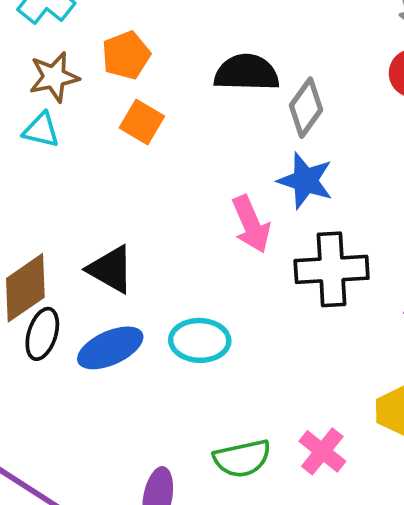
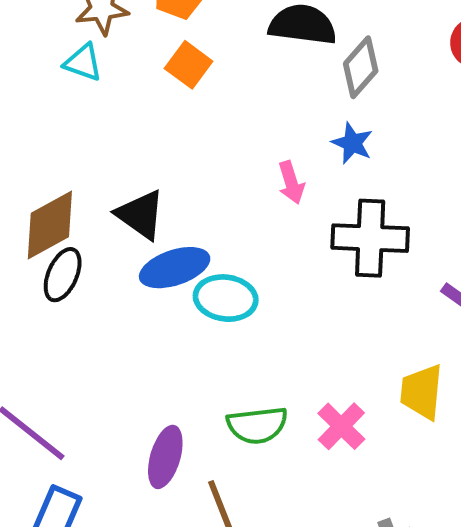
blue star: (305, 181) -> (352, 143), size x0.7
pink arrow: (251, 224) -> (291, 183), size x0.7
blue ellipse: (110, 348) -> (175, 268), moved

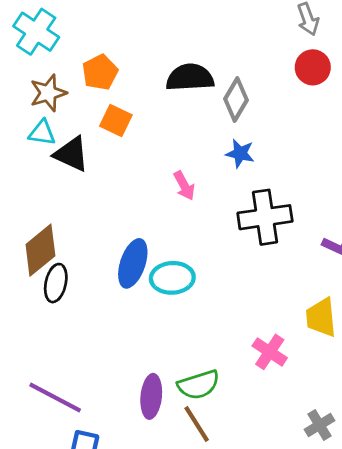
pink arrow: (291, 183) -> (184, 186), moved
black triangle: (141, 215) -> (71, 154), moved
blue ellipse: (175, 268) -> (133, 263), turned -42
green semicircle: (257, 425) -> (199, 385), moved

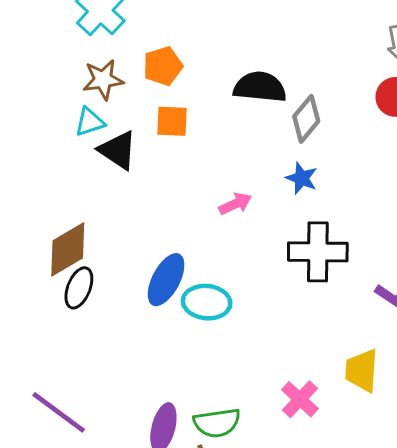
orange square: (116, 120) -> (172, 121), turned -32
cyan triangle: (42, 133) -> (90, 122), turned -36
pink arrow: (184, 186) -> (235, 204), turned -96

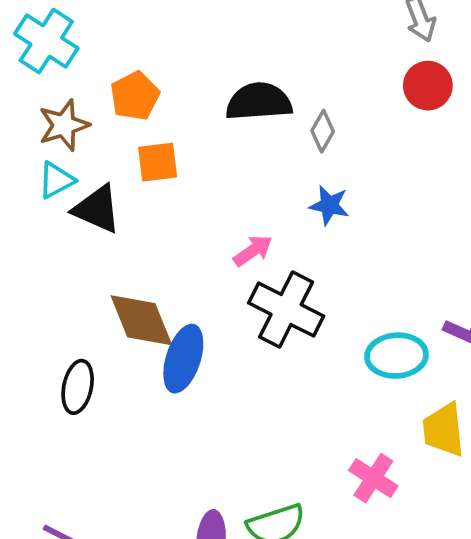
gray diamond: (306, 119) -> (323, 131), size x0.7
brown diamond: (68, 249) -> (141, 320), moved, turned -72
black cross: (318, 252) -> (286, 310), moved, turned 36
cyan ellipse: (207, 302) -> (397, 356), moved

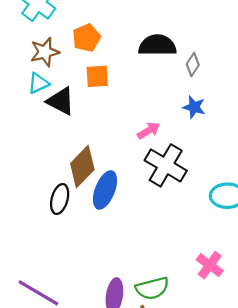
brown diamond: (141, 320) -> (82, 166), turned 63
black ellipse: (78, 387) -> (60, 199), moved

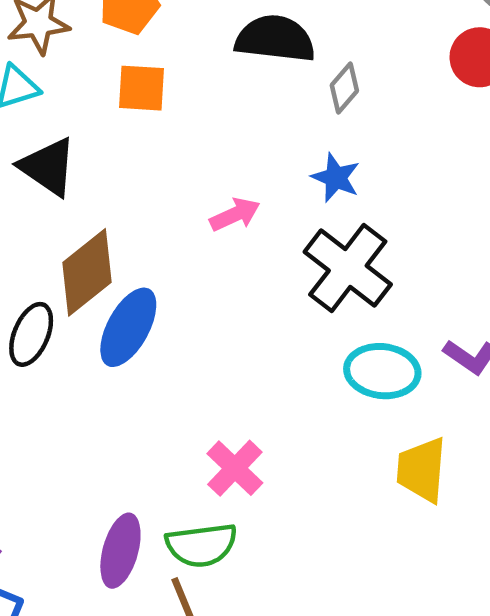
black triangle: (61, 101) -> (48, 167), moved
black cross: (166, 165) -> (348, 268), moved
pink cross: (210, 265) -> (235, 468), moved

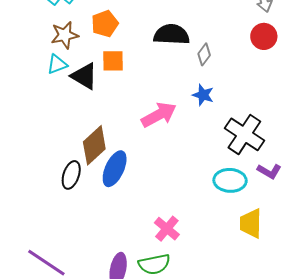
black triangle: (48, 167) -> (84, 76), moved
pink arrow: (235, 215) -> (159, 115), size x1.6
black cross: (348, 268) -> (244, 134), moved

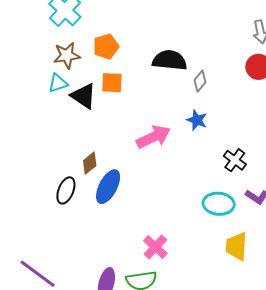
black cross: (244, 134) -> (235, 160), size x0.6
brown diamond: (94, 145) -> (90, 163), size x0.6

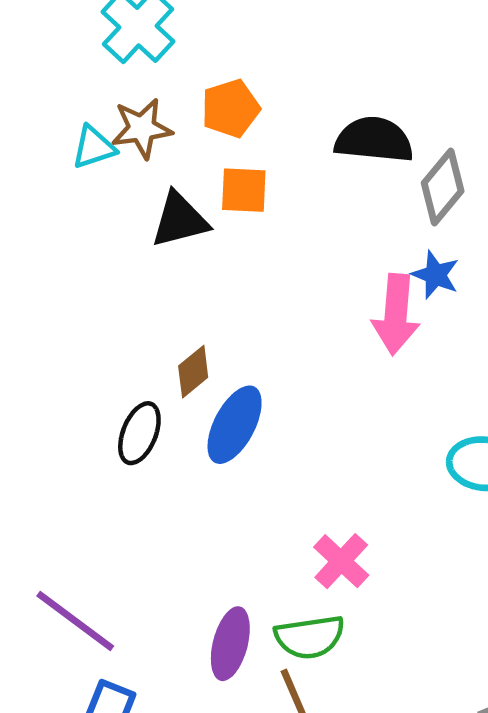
gray diamond: (200, 81) -> (443, 187), size x1.5
cyan triangle: (58, 83) -> (94, 147), moved
black triangle: (84, 96) -> (180, 220), turned -48
pink arrow: (153, 137) -> (396, 314), moved, turned 120

